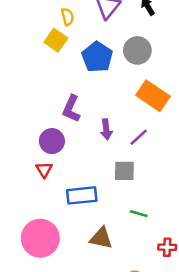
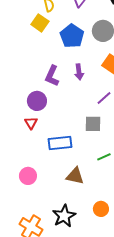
purple arrow: (106, 129) -> (79, 72), moved
green line: (139, 214) -> (104, 157), turned -40
pink circle: (40, 238) -> (28, 176), size x0.6

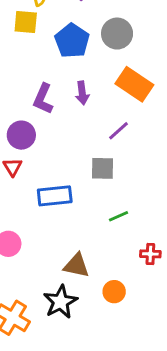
yellow square: (40, 23) -> (26, 22), turned -30
brown triangle: (75, 176) -> (76, 266), moved

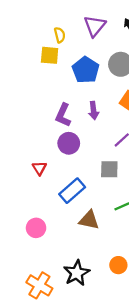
purple circle: (21, 135) -> (69, 143), moved
blue rectangle: (55, 196) -> (72, 191), turned -35
brown triangle: (76, 266) -> (89, 220), moved

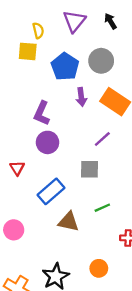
purple arrow: (94, 111) -> (81, 97), moved

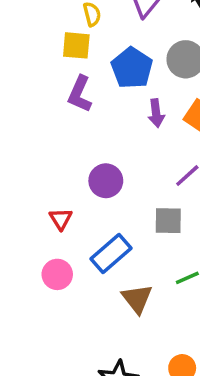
purple L-shape: (42, 113) -> (80, 94), moved
brown triangle: (68, 222) -> (137, 299), turned 40
pink circle: (14, 230) -> (57, 274), moved

